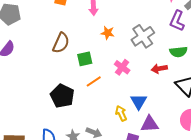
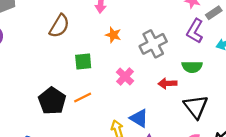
brown semicircle: (61, 43) -> (59, 26), moved
orange line: (94, 81) -> (83, 97), moved
blue triangle: (139, 102) -> (139, 118), turned -36

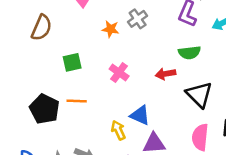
orange star: (113, 35) -> (111, 29), moved
gray cross: (153, 44) -> (138, 19), moved, size x0.7
orange line: (83, 97) -> (77, 101), turned 36

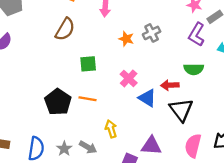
black triangle: (199, 95) -> (181, 110), moved
blue triangle: (140, 115) -> (147, 98), moved
yellow arrow: (118, 130) -> (111, 129), moved

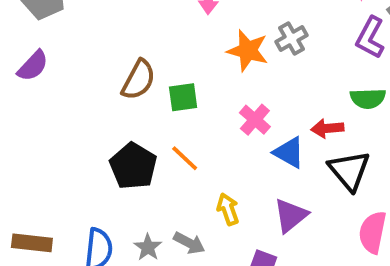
brown semicircle: (65, 29) -> (139, 80), moved
orange star: (126, 39) -> (248, 51), size x1.5
orange line: (87, 99) -> (185, 158), turned 36
purple triangle: (151, 146) -> (291, 215), moved, turned -40

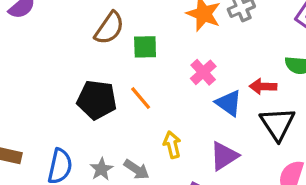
black pentagon: (133, 166) -> (97, 100), turned -30

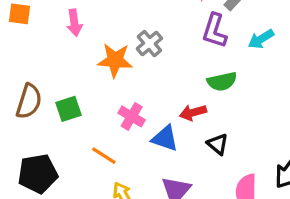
orange line: (141, 98) -> (104, 156), moved
black triangle: (277, 124) -> (218, 144), size x0.6

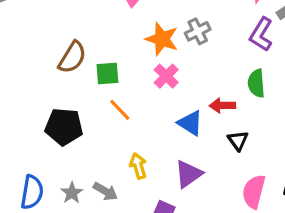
green semicircle: (222, 82) -> (256, 83), turned 84
pink cross: (132, 116) -> (166, 76), moved
orange line: (104, 156) -> (120, 110), moved

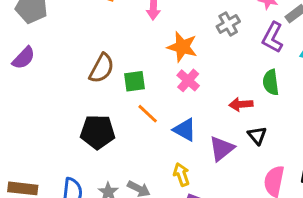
gray cross: (198, 31) -> (228, 24), moved
blue triangle: (190, 123) -> (185, 130), moved
yellow arrow: (138, 166) -> (181, 175), moved
purple triangle: (188, 174) -> (222, 149), moved

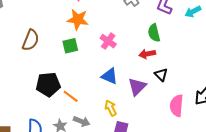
orange star: (182, 47) -> (78, 19), moved
brown semicircle: (102, 68) -> (31, 40), moved
green semicircle: (271, 82) -> (154, 33), moved
orange line: (148, 114) -> (71, 96), moved

